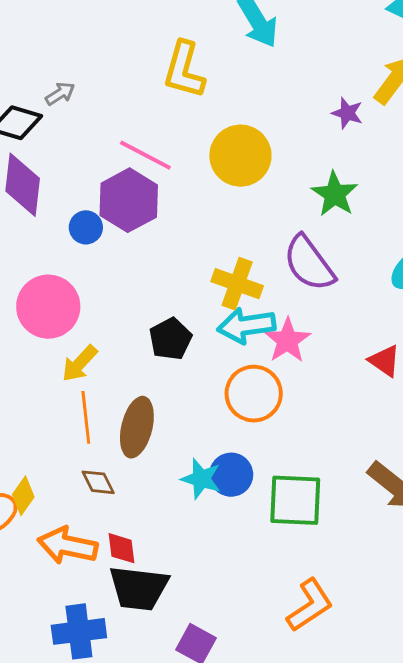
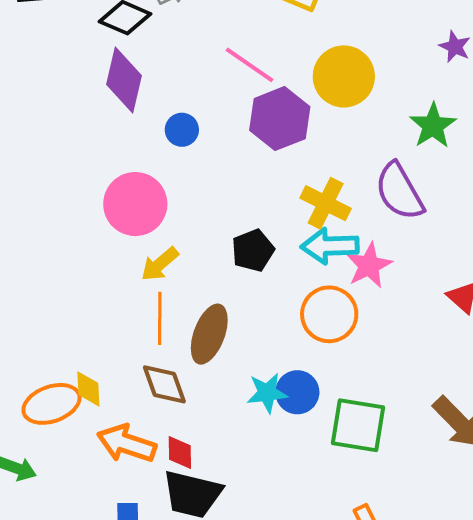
purple hexagon: (129, 200) -> (280, 119), moved
cyan star: (201, 479) -> (267, 393), turned -30
brown diamond: (98, 482) -> (164, 384), size x1.4
yellow diamond: (23, 496) -> (88, 389), turned -45

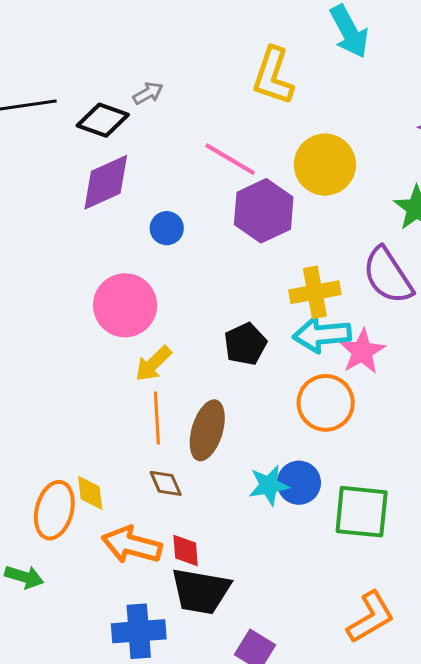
purple diamond: (124, 80) -> (106, 182), turned 56
yellow cross: (326, 203) -> (315, 292), turned -33
brown diamond: (164, 384) -> (166, 483), size x0.7
orange ellipse: (51, 404) -> (54, 510), turned -52

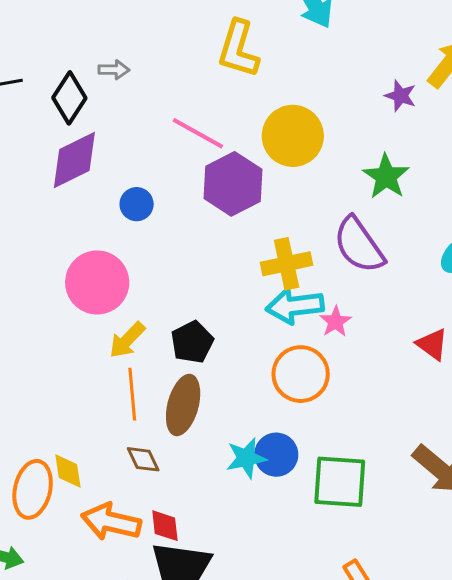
gray arrow: (148, 93) -> (114, 70), turned 32
black diamond: (103, 120) -> (69, 98), turned -75
black pentagon: (245, 344) -> (192, 342), moved
pink star: (362, 352) -> (336, 322), size x0.7

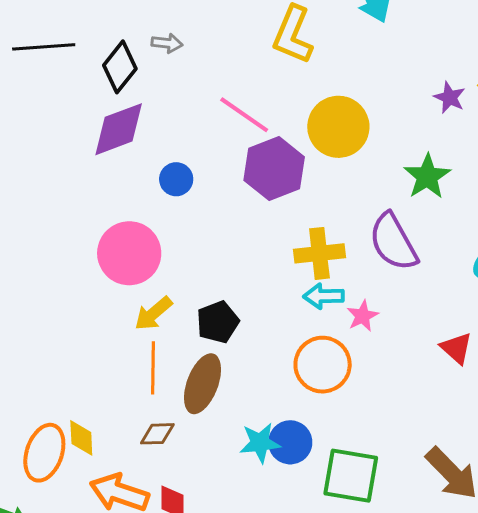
cyan arrow: (295, 306) -> (324, 296), size x0.7
brown diamond: (143, 459) -> (157, 434), turned -72

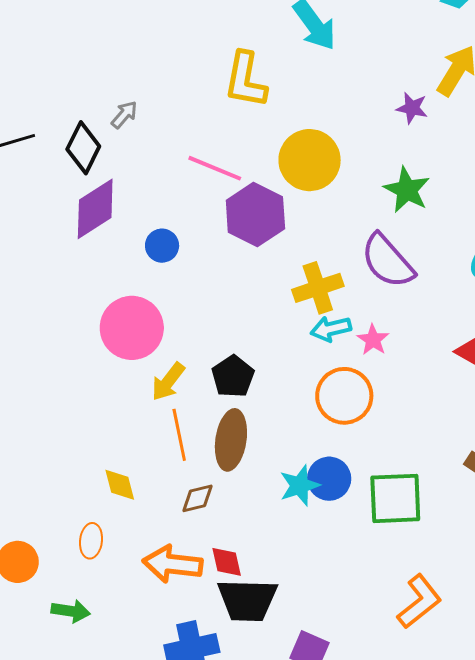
gray arrow: (167, 43) -> (124, 115), turned -44
yellow diamond: (81, 438) -> (120, 485), moved
orange ellipse: (44, 453) -> (91, 541), size x0.6

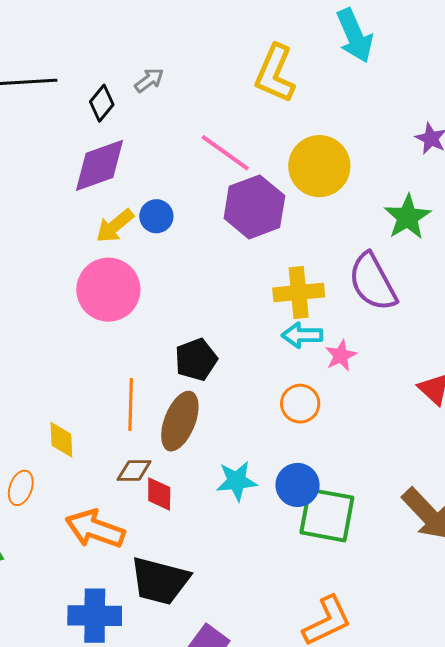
black diamond: (83, 148) -> (102, 103), size x0.7
yellow arrow: (168, 382) -> (115, 226), moved
orange circle: (344, 396) -> (300, 404), size x0.7
blue circle: (329, 479) -> (298, 485), moved
red diamond: (227, 562) -> (159, 494), moved

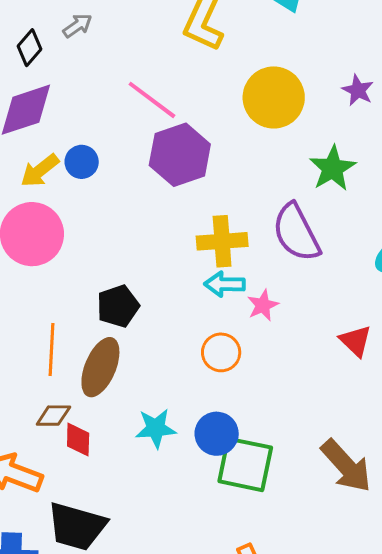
yellow circle: (319, 166) -> (274, 97), moved

